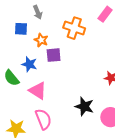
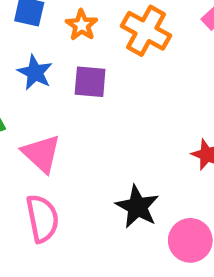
orange star: (41, 40) -> (82, 25), moved
blue star: (29, 64) -> (35, 72), moved

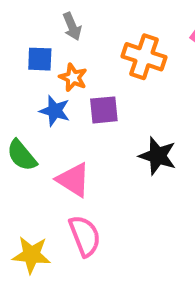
orange star: (82, 25) -> (73, 77), moved
black star: (137, 207) -> (158, 156), moved

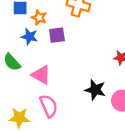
black star: (158, 156) -> (95, 90), moved

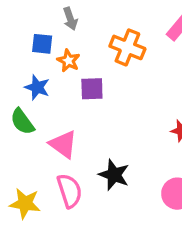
blue star: (29, 37) -> (37, 87), moved
black star: (95, 90) -> (114, 175), moved

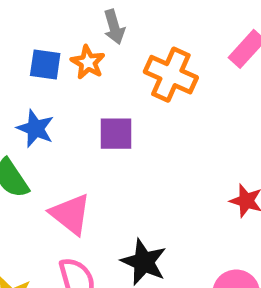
gray arrow: (70, 19) -> (114, 27), moved
orange star: (68, 61) -> (88, 62), moved

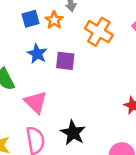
blue square: (45, 64) -> (31, 19), turned -30
blue star: (35, 128) -> (37, 54), moved

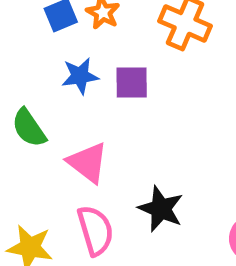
blue star: (37, 54) -> (80, 76), turned -30

